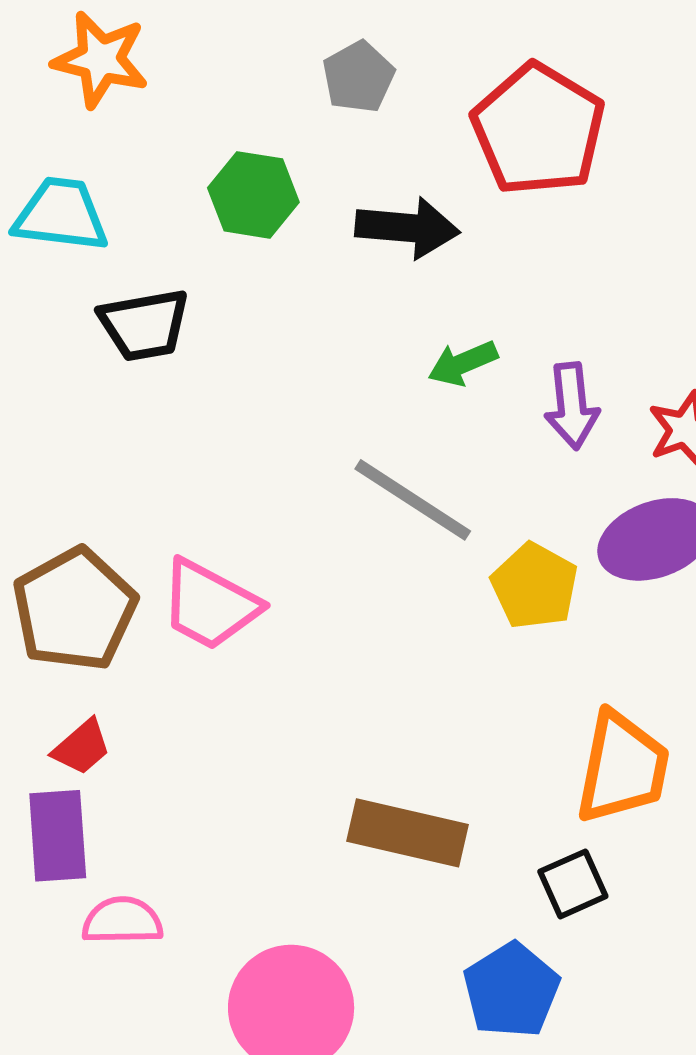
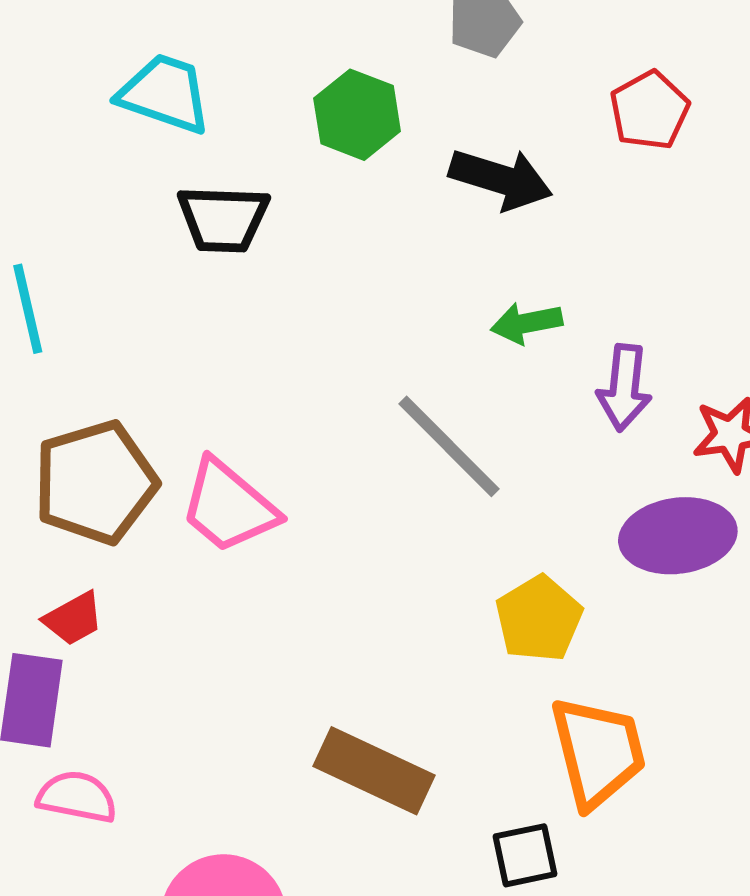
red pentagon: (538, 129) -> (649, 110), size x0.6
yellow pentagon: (535, 586) -> (539, 619), moved
orange trapezoid: (622, 768) -> (598, 752), turned -37

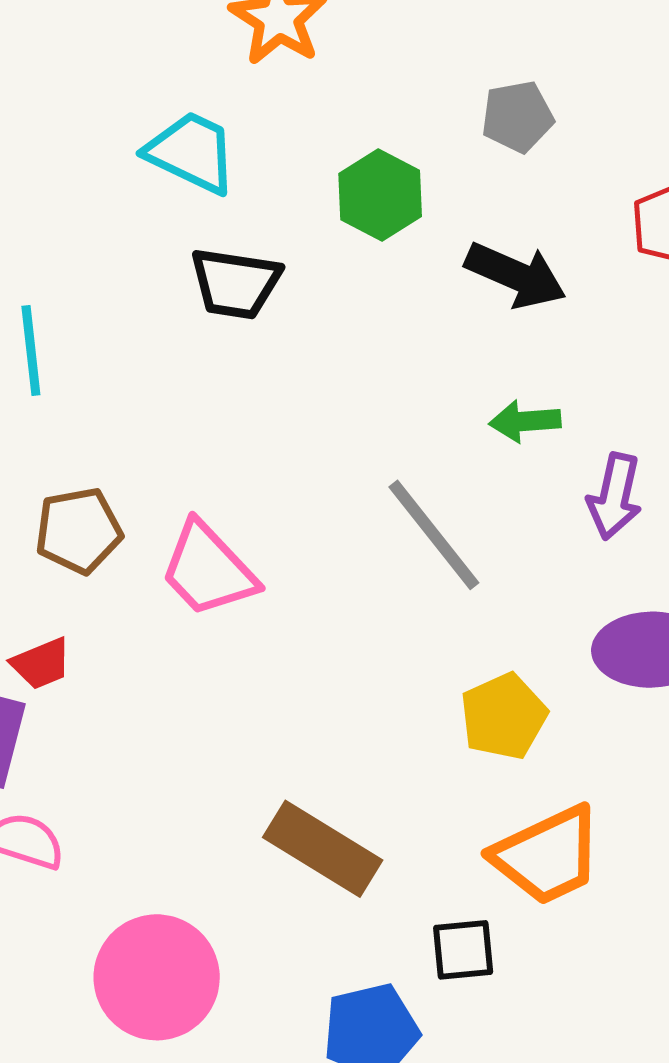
brown pentagon: (95, 482) -> (79, 531), size x0.7
orange trapezoid: (598, 752) -> (547, 855), turned 72

